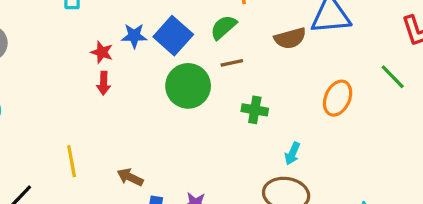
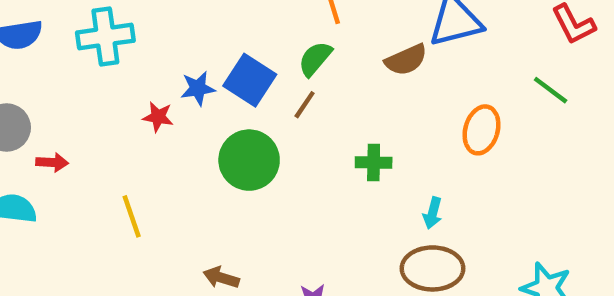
brown line: (232, 63) -> (305, 105), moved, turned -35
red arrow: (104, 83) -> (52, 162), moved, turned -80
green circle: (188, 86) -> (249, 160), moved
yellow line: (72, 161) -> (132, 216), moved

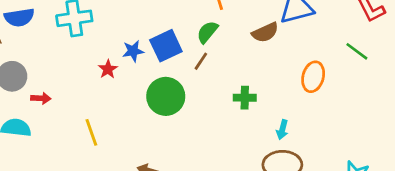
blue square: (250, 80) -> (166, 46), turned 32
red star: (158, 117) -> (108, 69), turned 30

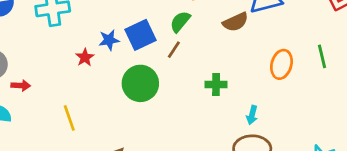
green line: (357, 51) -> (322, 56), moved, turned 40

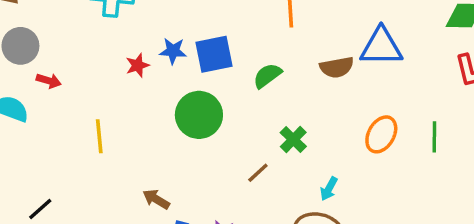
green semicircle: (180, 22) -> (267, 76), moved
brown line: (174, 50) -> (258, 173), moved
green cross: (216, 84) -> (293, 140), turned 30

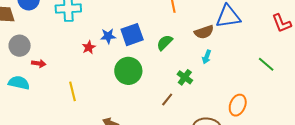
orange ellipse: (381, 134) -> (238, 105), moved
green line: (434, 137) -> (266, 64), turned -42
cyan arrow: (329, 189) -> (207, 57), moved

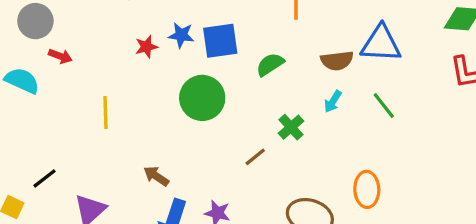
green line: (266, 64) -> (384, 105), moved
orange ellipse: (238, 105) -> (367, 189), turned -35

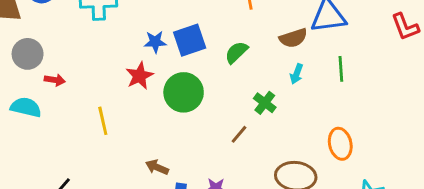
red star: (146, 47) -> (140, 76), moved, size x1.4
green line: (384, 105) -> (341, 69), turned 45

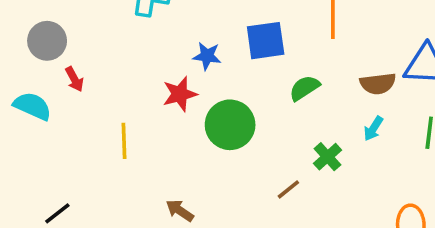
blue square: (190, 40) -> (266, 41), moved
red arrow: (55, 80) -> (74, 79), turned 42

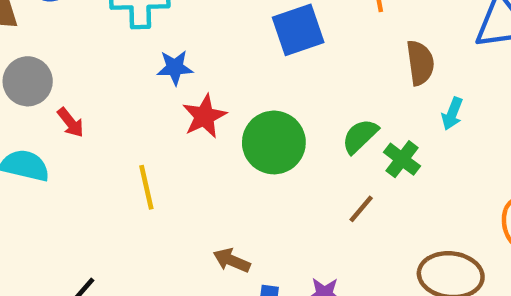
blue star: (207, 56) -> (175, 68), moved
brown semicircle: (378, 84) -> (420, 63), moved, turned -80
green semicircle: (304, 88) -> (360, 136), moved

